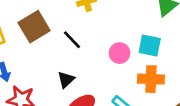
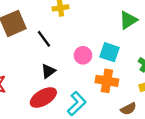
black triangle: (66, 80) -> (48, 71), moved

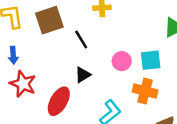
cyan square: (109, 52) -> (151, 60), turned -30
red ellipse: (43, 98) -> (59, 101), moved, turned -35

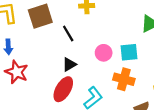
red ellipse: (59, 101) -> (63, 89), moved

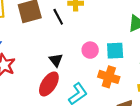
black line: (68, 34) -> (58, 17), moved
black triangle: (69, 64) -> (56, 60), turned -40

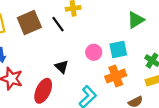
orange cross: (109, 77) -> (116, 76), turned -30
red ellipse: (49, 84) -> (43, 91), moved

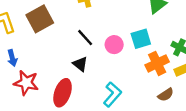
black line: (58, 24) -> (85, 38), moved
orange cross: (116, 76) -> (157, 63), moved

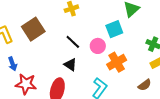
cyan square: (141, 39) -> (114, 29), moved
orange cross: (157, 63) -> (117, 62), moved

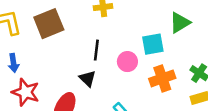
black line: (73, 42) -> (96, 50), turned 42
orange cross: (117, 62) -> (162, 78), moved

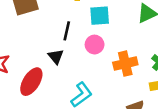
cyan square: (153, 44) -> (100, 16), moved

